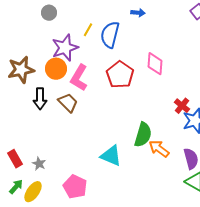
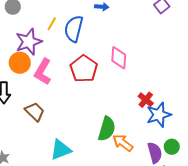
brown trapezoid: (68, 103) -> (35, 112), moved
cyan triangle: (111, 156) -> (61, 150), moved, turned -45

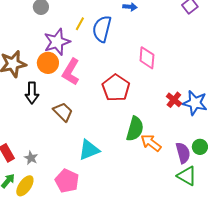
red pentagon: (84, 69) -> (116, 88), moved
blue star: (159, 115) -> (195, 103), moved, turned 30

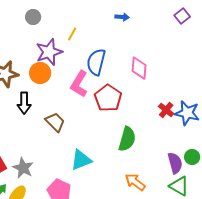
blue semicircle: (102, 29) -> (96, 62), moved
pink L-shape: (71, 72) -> (79, 84), moved
orange arrow: (151, 143) -> (135, 182), moved
gray star: (31, 158) -> (23, 168), size x1.5

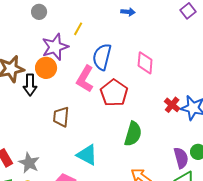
black arrow: (24, 103) -> (30, 85), moved
brown trapezoid: (55, 122) -> (61, 117), turned -130
cyan triangle: (81, 160) -> (87, 155), turned 50

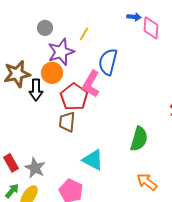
gray circle: (39, 12) -> (45, 28), moved
pink diamond: (145, 63) -> (151, 28), moved
red pentagon: (114, 93) -> (74, 97), moved

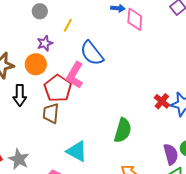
gray circle: (45, 28) -> (40, 11), moved
purple star: (61, 52) -> (45, 43), size x0.6
blue semicircle: (108, 62) -> (92, 53), turned -52
black arrow: (36, 90) -> (20, 95), moved

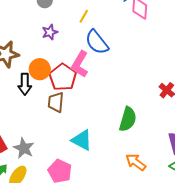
yellow line: (68, 25) -> (84, 16), moved
orange circle: (36, 64) -> (40, 69), moved

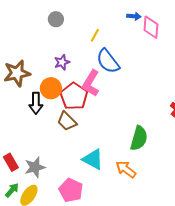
purple star: (50, 32) -> (62, 62), moved
brown trapezoid: (56, 102) -> (67, 121), turned -50
gray star: (24, 148) -> (35, 167), turned 30
orange arrow: (136, 162) -> (126, 169), moved

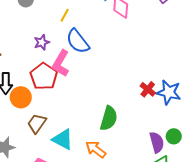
purple star: (62, 62) -> (42, 42), moved
orange circle: (51, 88) -> (21, 97), moved
brown trapezoid: (67, 121) -> (37, 123), moved, turned 80

